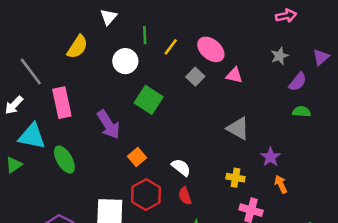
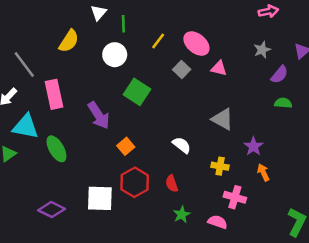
green line: (145, 35) -> (123, 24), moved
white semicircle: (181, 167) -> (182, 145), moved

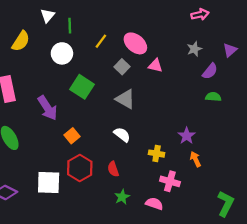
gray triangle: (222, 119) -> (125, 99), moved

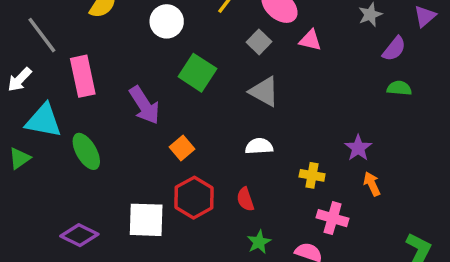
white semicircle: (122, 135) -> (259, 146), turned -42

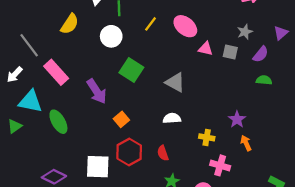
gray square: (259, 42) -> (230, 52), moved, turned -32
pink rectangle: (83, 76) -> (56, 72), turned -30

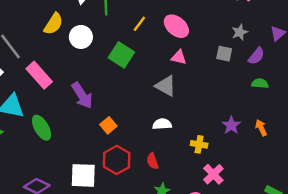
white circle: (111, 36) -> (81, 37), moved
pink triangle: (206, 49) -> (179, 57), moved
green square: (131, 70) -> (121, 55), moved
orange arrow: (246, 143) -> (261, 128), moved
pink cross: (220, 165) -> (213, 174), turned 30

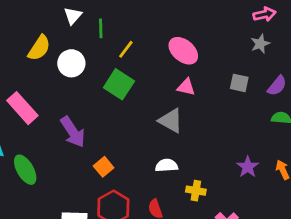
yellow line: (139, 24) -> (126, 49), moved
gray star: (240, 32) -> (260, 44), moved
yellow cross: (199, 144) -> (196, 191), moved

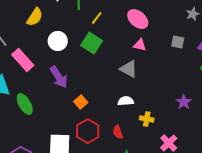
white circle: (71, 63) -> (58, 41), moved

